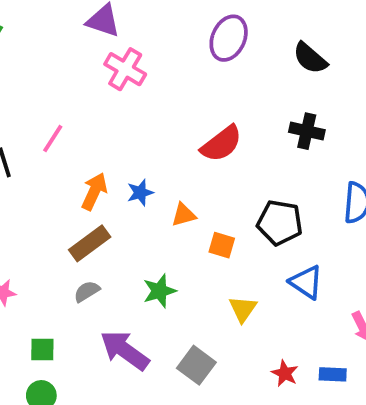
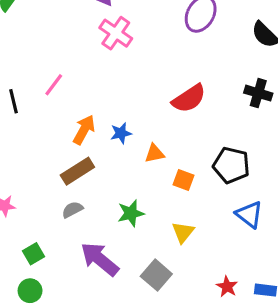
yellow triangle: (243, 309) -> (183, 232), moved
green square: (42, 349) -> (33, 254), turned -35

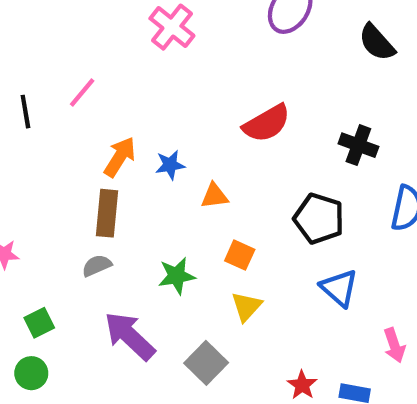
black cross: (258, 93) -> (358, 145), moved
brown rectangle: (77, 171) -> (107, 213), turned -56
orange square: (183, 180) -> (240, 255), moved

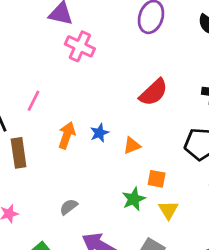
brown rectangle: (107, 213) -> (19, 153), moved
green star: (177, 276) -> (134, 199), moved

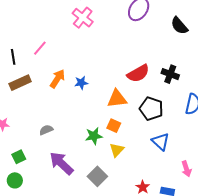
red semicircle: (154, 92) -> (138, 73), moved
orange triangle: (132, 146) -> (117, 99), moved, size x1.5
brown rectangle: (19, 153) -> (20, 83), turned 60

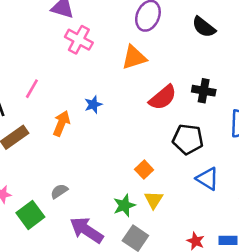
blue star: (81, 83) -> (93, 105), moved
orange triangle: (117, 99) -> (134, 57), moved
orange square: (114, 126) -> (144, 170), turned 32
green star: (94, 136) -> (124, 205), moved
green square: (19, 157) -> (30, 215), moved, size x1.5

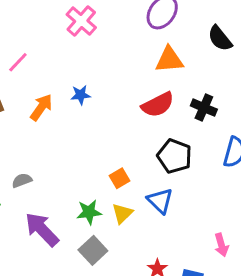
orange triangle: (134, 57) -> (169, 60), moved
blue triangle: (207, 179) -> (160, 201), moved

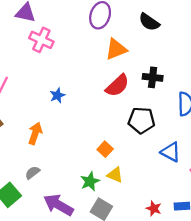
orange arrow: (41, 107) -> (35, 133), moved
blue triangle: (160, 201) -> (171, 152), moved
yellow triangle: (122, 213) -> (115, 175), turned -36

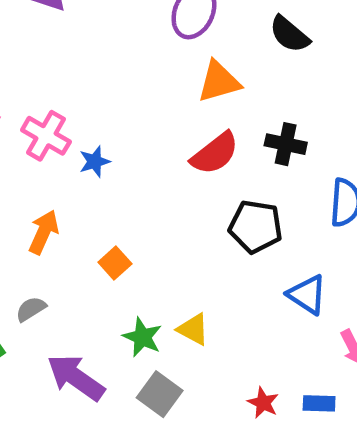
pink cross: (41, 40) -> (46, 136), moved
orange square: (105, 149) -> (115, 263), moved
green star: (90, 181) -> (142, 337), turned -30

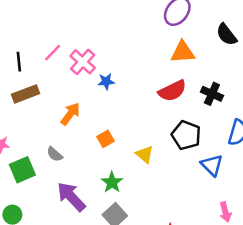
blue triangle: (307, 295) -> (212, 165), moved
gray semicircle: (31, 309) -> (55, 154), turned -119
yellow triangle: (193, 329) -> (145, 154), moved

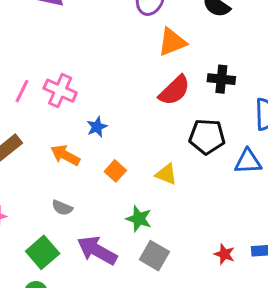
blue star: (106, 81) -> (97, 127), moved
orange arrow: (70, 114) -> (65, 155), turned -80
blue triangle: (212, 165) -> (248, 162), turned -30
green square: (22, 170) -> (43, 252), moved

